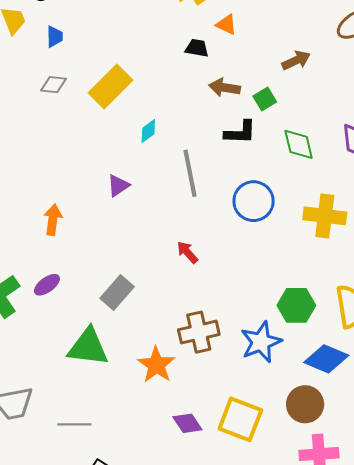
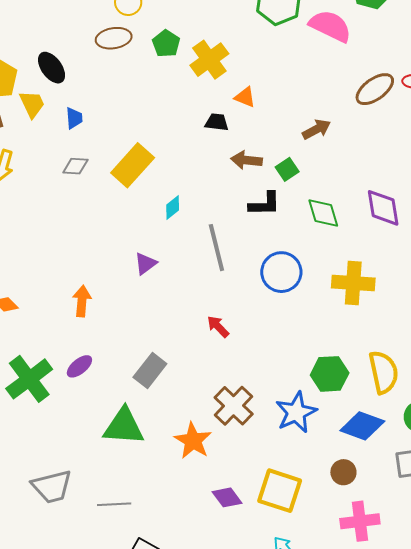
brown cross: (199, 332) -> (234, 406), turned -30
brown circle: (305, 404) -> (343, 472), size x0.7

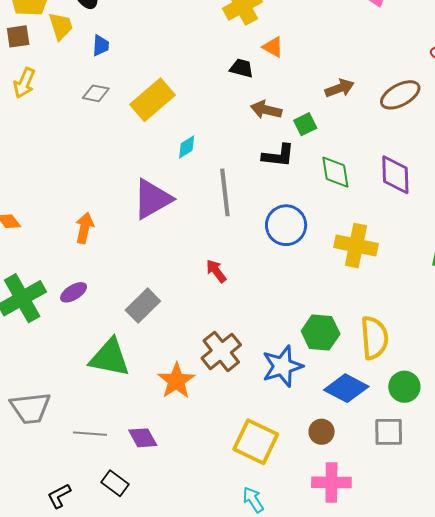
brown ellipse: (375, 89) -> (400, 95), moved
purple triangle: (145, 264) -> (152, 199), size x1.8
purple diamond: (227, 497) -> (143, 438), moved

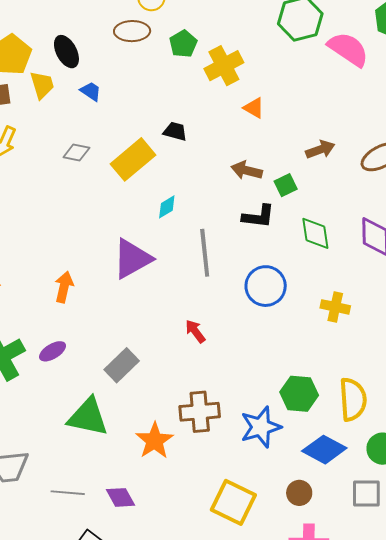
blue trapezoid: (101, 46) -> (91, 91), moved, turned -60
black trapezoid: (242, 68) -> (175, 131), moved
yellow cross: (356, 245) -> (335, 307), size x0.7
brown cross: (221, 351) -> (200, 412), turned 33

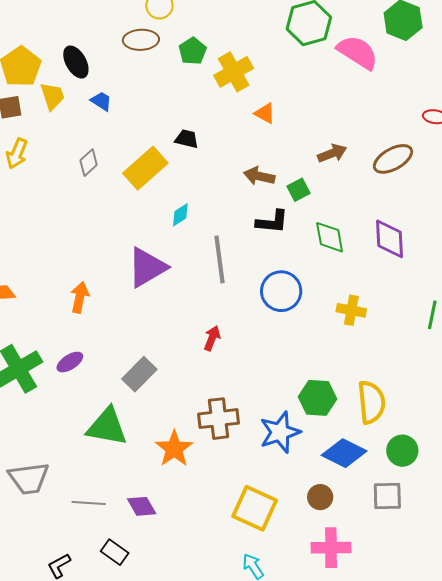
gray diamond: (76, 153) -> (89, 163), turned -52
red arrow: (195, 331) -> (212, 338), turned 60

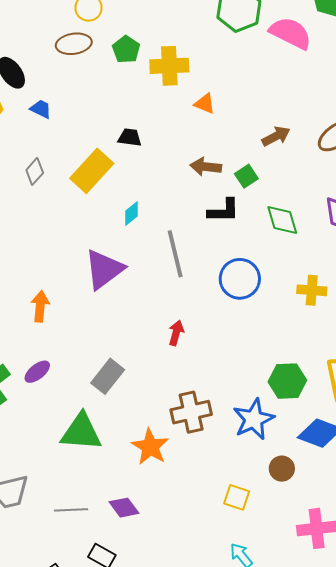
yellow cross: (234, 72) -> (169, 66), turned 33
brown circle: (320, 497) -> (282, 469), moved
yellow square: (255, 508) -> (237, 497), size x0.6

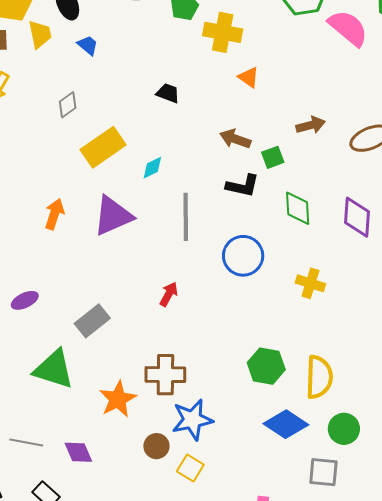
yellow rectangle: (92, 171) -> (103, 147), moved
orange arrow: (40, 306) -> (54, 214), moved
blue star: (254, 419) -> (192, 420), moved
brown circle: (282, 469) -> (156, 446), moved

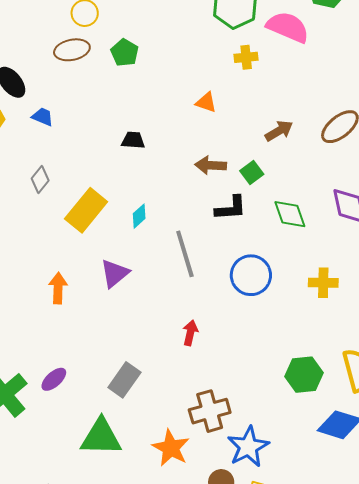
yellow cross: (223, 32) -> (246, 57), moved, size x0.6
purple triangle: (113, 216) -> (115, 273), size x0.7

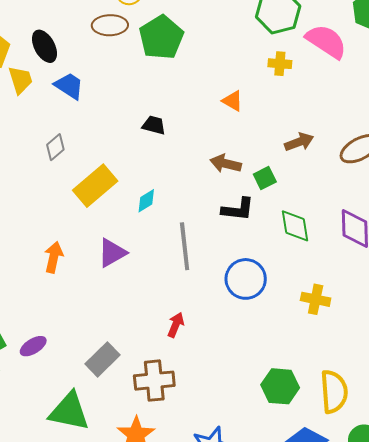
green pentagon: (125, 53) -> (161, 37), size x1.6
blue trapezoid: (43, 117) -> (69, 86), size x1.4
brown cross: (210, 411) -> (154, 381), moved

